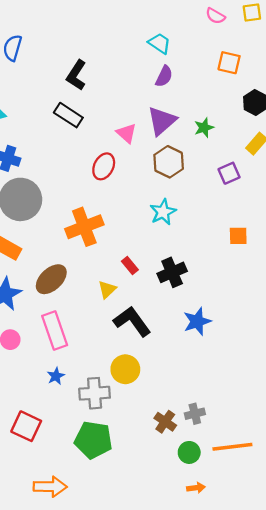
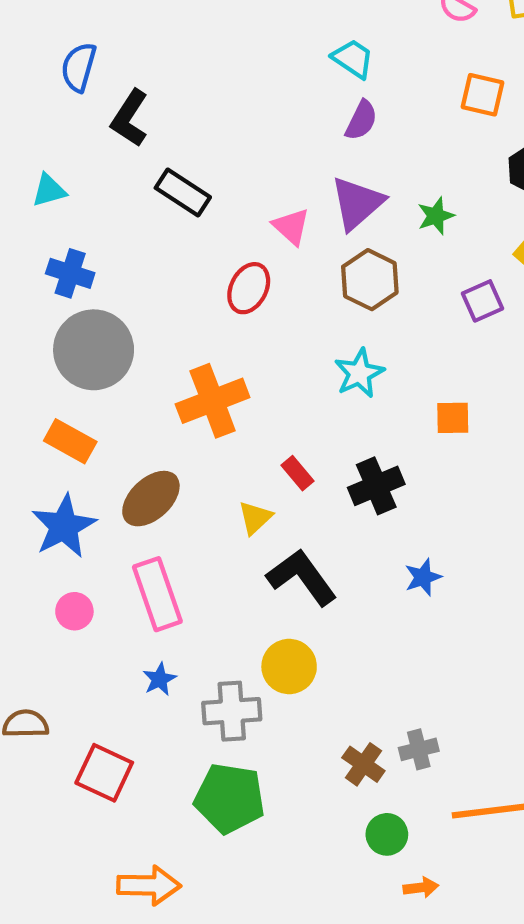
black L-shape: (76, 75) -> (130, 118), moved
orange square: (238, 236) -> (453, 418), moved
blue star: (197, 321) -> (423, 577), size x0.7
green circle: (189, 452) -> (387, 834), moved

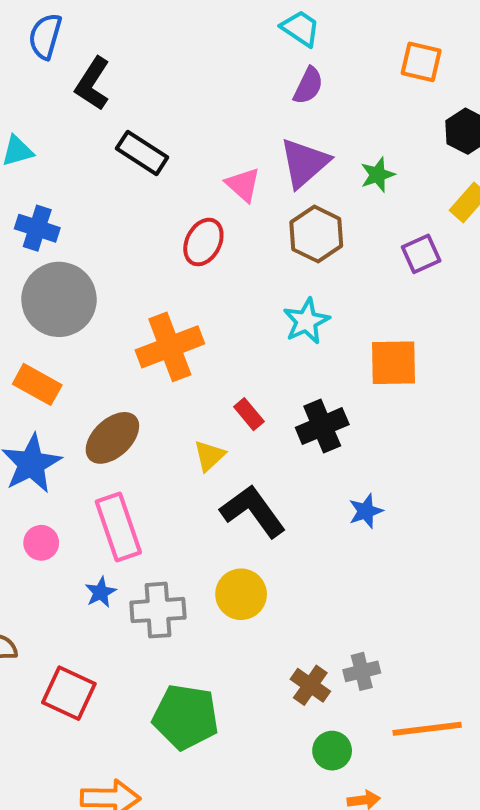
orange square: (453, 418) -> (393, 363), size x1.5
blue star: (159, 679) -> (101, 592), moved
gray cross: (232, 711) -> (158, 610), moved

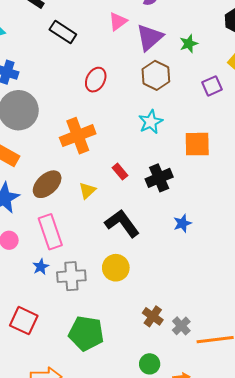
pink triangle: (243, 185) -> (118, 21), moved, turned 42
yellow triangle: (209, 456) -> (87, 191), moved
gray cross: (362, 671) -> (181, 326), moved, turned -30
green circle: (332, 751) -> (150, 364), moved

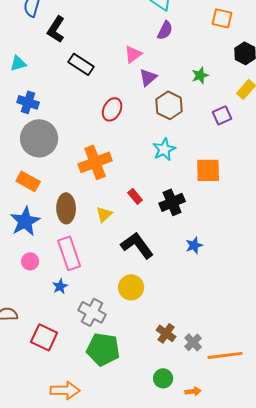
purple triangle: (150, 37) -> (148, 77), moved, size x0.7
brown ellipse: (47, 184) -> (66, 208), turned -48
gray cross: (71, 276) -> (92, 312), moved, turned 32

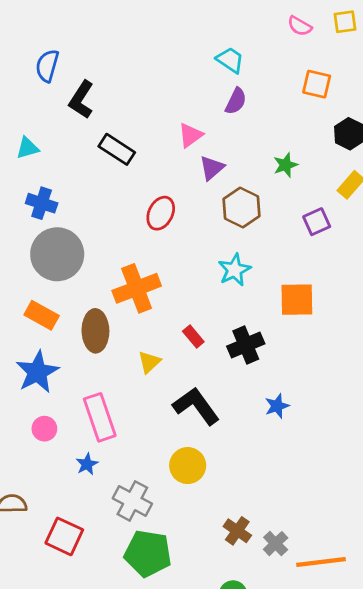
brown ellipse: (66, 208) -> (95, 331), moved

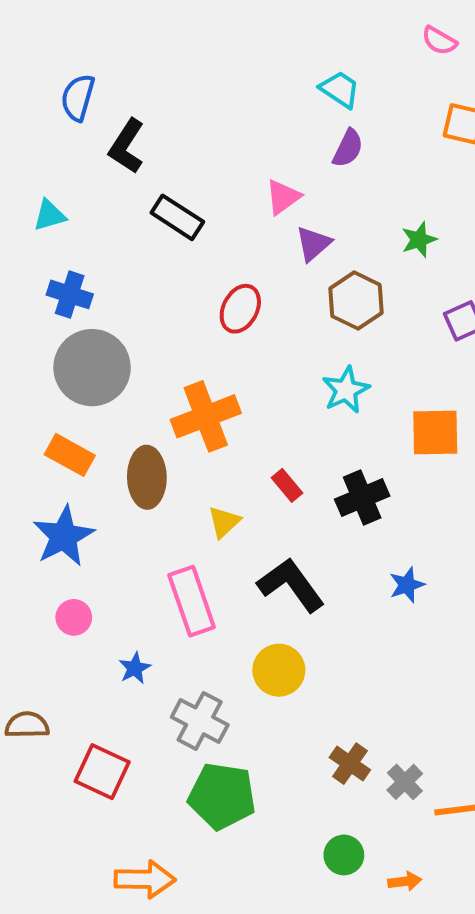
pink rectangle: (100, 417) -> (192, 601), moved

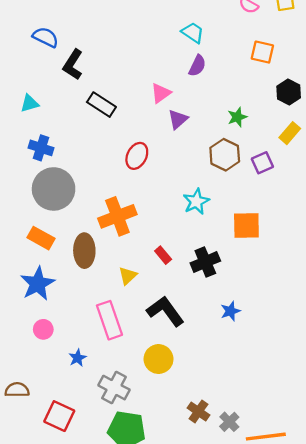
blue semicircle: (78, 97) -> (46, 37), turned 100
brown hexagon: (356, 301) -> (225, 155), moved

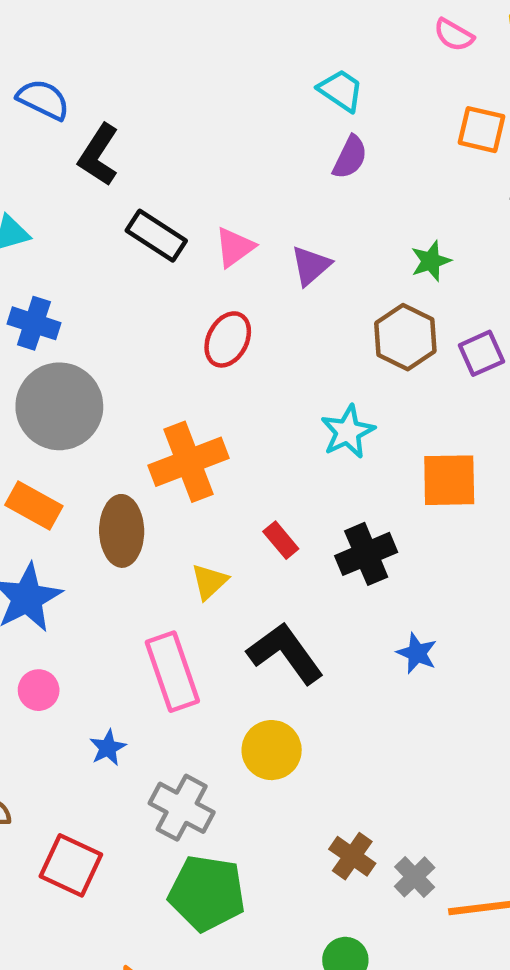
pink triangle: (161, 93) -> (235, 247), moved
blue star: (230, 311) -> (417, 653), turned -30

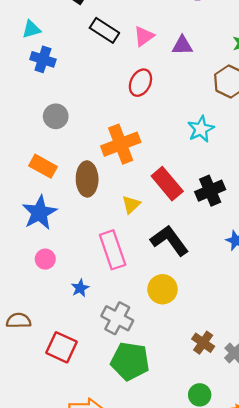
purple triangle: (311, 266) -> (182, 45), turned 40
blue cross: (34, 323) -> (43, 59), moved
gray circle: (59, 406) -> (56, 116), size x0.6
red rectangle: (281, 540) -> (167, 184), size x1.8

